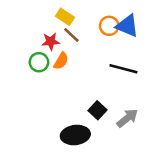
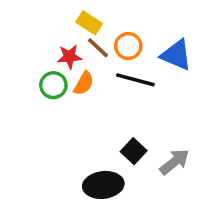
orange circle: (109, 26) -> (128, 46), moved
blue triangle: (127, 26) -> (176, 55), moved
black line: (123, 69) -> (135, 80), moved

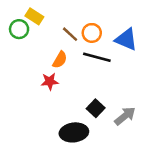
yellow rectangle: (89, 23) -> (34, 16), moved
red star: (69, 57) -> (50, 81), moved
green circle: (53, 85) -> (19, 29), moved

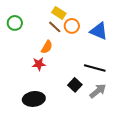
yellow rectangle: (34, 16) -> (59, 13), moved
black line: (97, 57) -> (95, 68), moved
black ellipse: (74, 132) -> (34, 99), moved

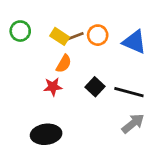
yellow rectangle: (59, 13) -> (60, 36), moved
brown line: (55, 27) -> (75, 36), turned -64
black square: (75, 85) -> (95, 87), moved

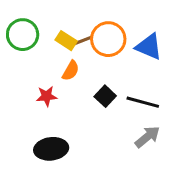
green circle: (20, 31) -> (23, 35), size x1.4
orange circle: (98, 35) -> (108, 39), size x1.5
red star: (53, 87) -> (47, 96), moved

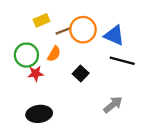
green circle: (23, 35) -> (26, 55), moved
yellow rectangle: (66, 41) -> (41, 20), moved, turned -56
black line: (143, 102) -> (122, 61), moved

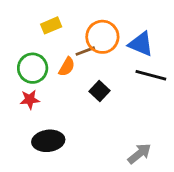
brown line: (63, 31) -> (85, 51), moved
red star: (36, 74) -> (30, 99), moved
gray arrow: (113, 105) -> (139, 154), moved

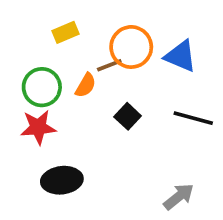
black line: (151, 75) -> (193, 118), moved
red star: (30, 99) -> (38, 127), size x1.4

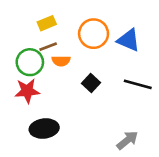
brown line: (109, 65) -> (48, 47), moved
orange semicircle: (86, 85) -> (61, 61), turned 60

